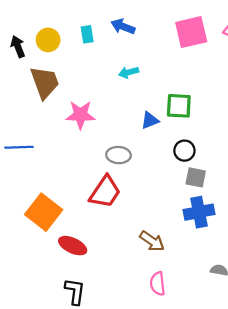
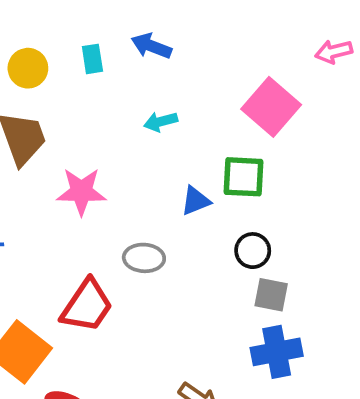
pink square: (191, 32) -> (271, 107), moved, turned -36
red trapezoid: (105, 192) -> (87, 306), moved

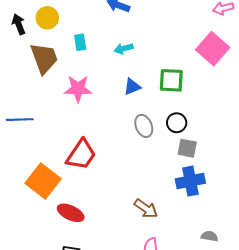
cyan rectangle: (92, 59) -> (80, 42), moved
pink square: (271, 107) -> (213, 49), moved
blue triangle: (196, 201) -> (132, 87), moved
gray ellipse: (144, 258) -> (144, 126), moved, turned 65

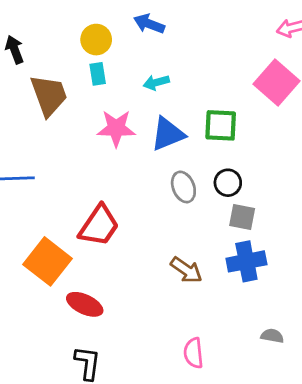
yellow circle: (47, 18) -> (96, 40), moved
blue triangle: (132, 87) -> (168, 134), size x1.5
pink star: (78, 89) -> (116, 128), moved
brown arrow: (146, 209) -> (186, 270), moved

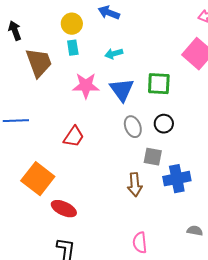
blue triangle: (168, 134) -> (122, 90), turned -44
gray square: (242, 217) -> (153, 157), moved
red trapezoid: (99, 226) -> (74, 137), moved, size x0.7
brown arrow: (186, 270) -> (135, 185), turned 50

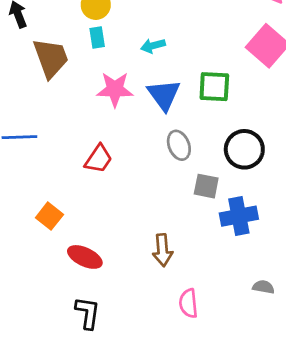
black circle: (164, 124) -> (244, 149), moved, size x1.5
orange square: (38, 179) -> (49, 216), size x0.6
brown arrow: (135, 185) -> (163, 250), moved

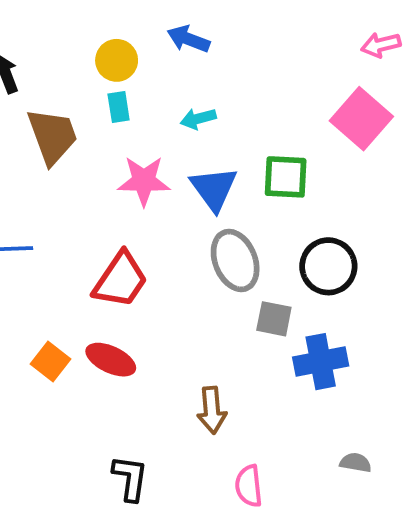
gray ellipse: (179, 145) -> (235, 260), size x1.4
red trapezoid: (98, 159) -> (120, 280), size x1.4
red ellipse: (85, 257) -> (111, 360), moved
black L-shape: (88, 313) -> (130, 478), moved

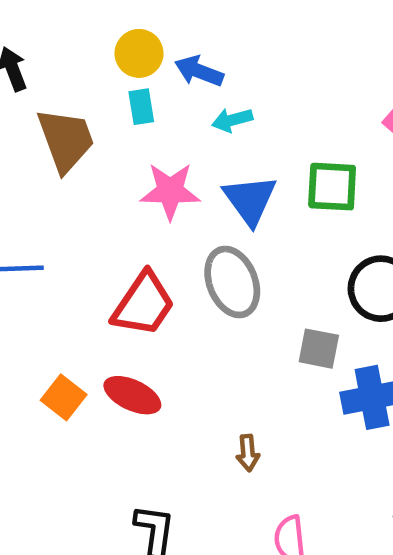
blue arrow: (188, 39) -> (199, 71), moved
gray ellipse: (235, 260) -> (232, 282), moved
brown arrow: (212, 410) -> (248, 453), size x0.7

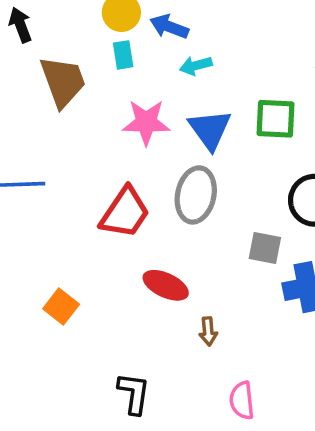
gray ellipse: (232, 282) -> (196, 195), turned 34
red ellipse: (132, 395) -> (166, 285), moved
orange square: (64, 397) -> (61, 307), moved

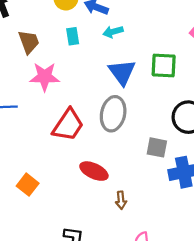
cyan rectangle: (123, 55) -> (73, 36), moved
brown trapezoid: (63, 82) -> (29, 42), size x0.7
pink star: (146, 122) -> (45, 77), moved

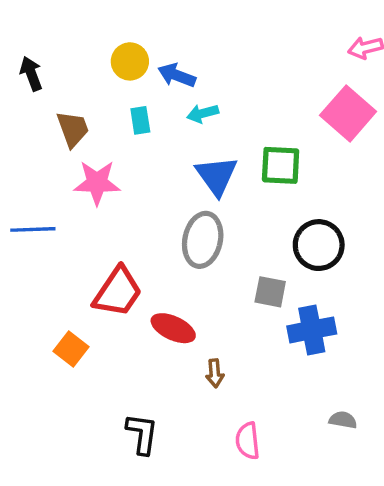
red trapezoid: (68, 125) -> (118, 292), moved

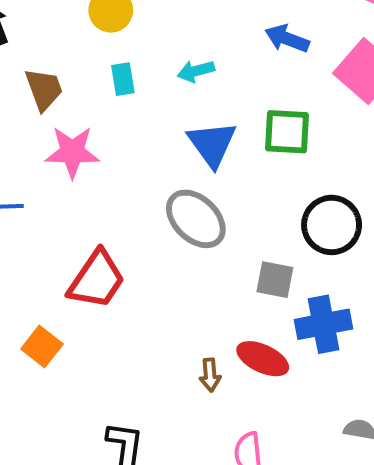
blue arrow: (177, 75) -> (287, 39), moved
gray ellipse: (203, 240) -> (196, 219), turned -58
red ellipse: (173, 328) -> (263, 359), moved

